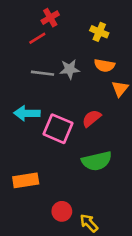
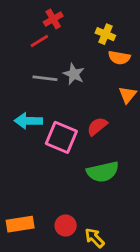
orange semicircle: (104, 65) -> (119, 58), moved
gray star: (70, 69) -> (74, 74), turned 30
orange rectangle: (26, 180) -> (20, 224), moved

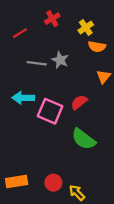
red cross: (53, 19) -> (52, 19), moved
yellow cross: (105, 34) -> (86, 28), turned 32
red line: (39, 41) -> (20, 33), moved
green semicircle: (103, 172) -> (84, 139), turned 50

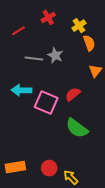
orange semicircle: (97, 47) -> (89, 43), turned -119

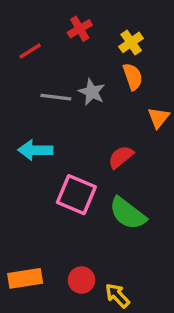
orange semicircle: (89, 43) -> (133, 77), moved
pink square: (46, 102) -> (76, 195), moved

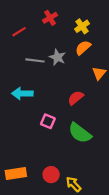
orange semicircle: (133, 77) -> (83, 48), turned -112
pink square: (76, 195) -> (48, 121), size x0.6

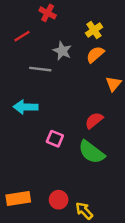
red cross: (50, 18) -> (48, 13), moved, turned -32
gray star: (57, 57) -> (62, 51), moved
red semicircle: (76, 98) -> (94, 120), moved

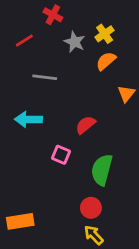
gray star: (62, 51) -> (75, 42), moved
red semicircle: (94, 120) -> (86, 125), moved
green semicircle: (92, 152) -> (102, 170), turned 68
red circle: (59, 200) -> (91, 208), moved

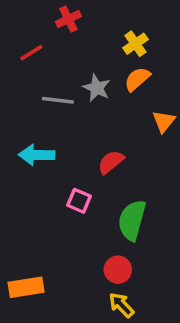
red cross: (53, 15) -> (68, 19), turned 36
gray star: (75, 42) -> (97, 88), moved

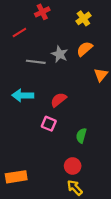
yellow cross: (135, 44) -> (83, 18), moved
red semicircle: (111, 162) -> (59, 100), moved
green semicircle: (132, 220) -> (81, 136), size x0.6

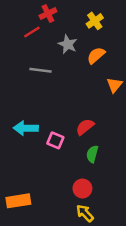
red line: (19, 33) -> (32, 32), moved
gray star: (60, 54) -> (68, 44), moved
cyan arrow: (23, 95) -> (26, 128), moved
red semicircle: (59, 100) -> (85, 127), moved

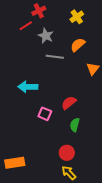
gray star: (68, 44) -> (46, 36), moved
gray line: (41, 70) -> (55, 57), moved
cyan arrow: (26, 128) -> (28, 87), moved

